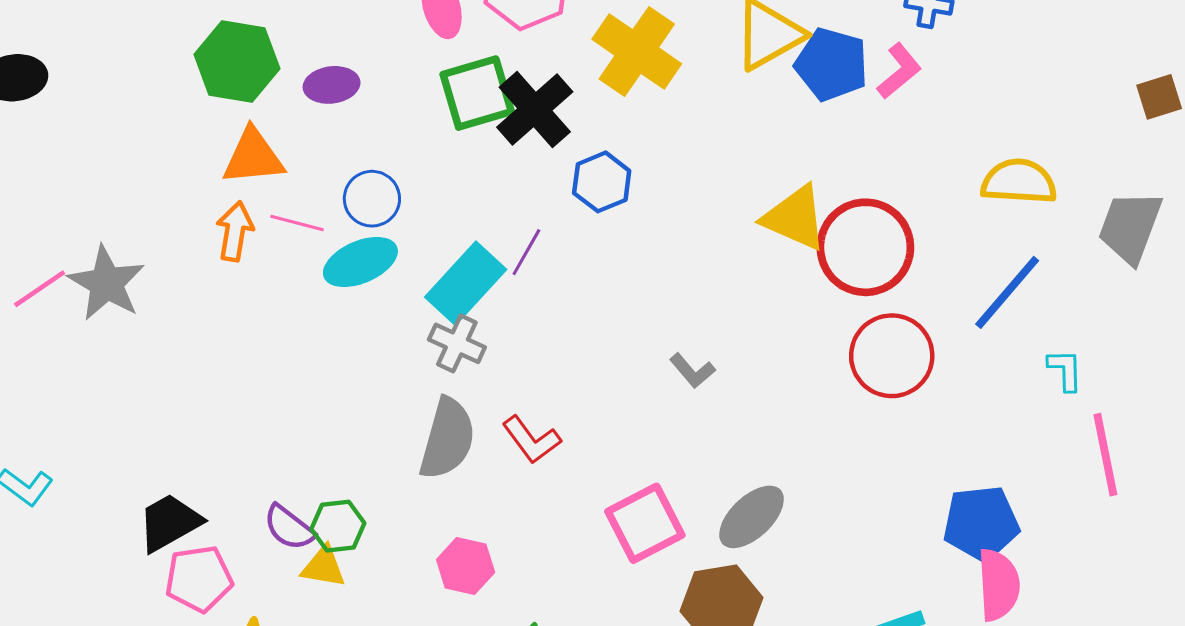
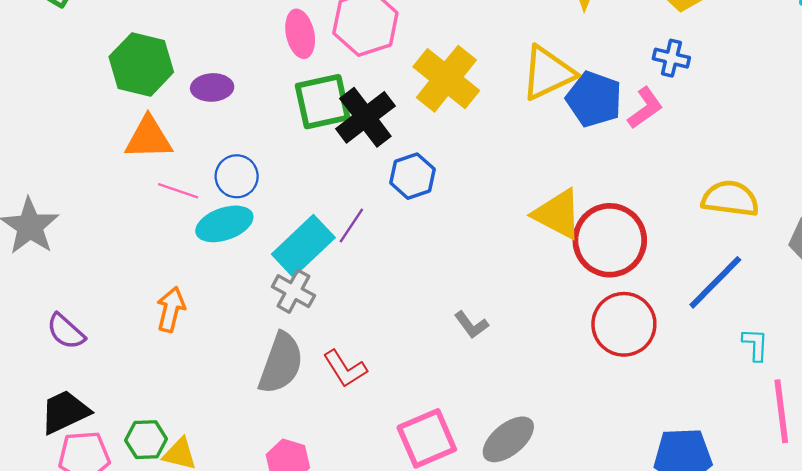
orange arrow: (235, 231) -> (171, 309), moved
green hexagon: (338, 526) -> (146, 440), moved
purple semicircle: (289, 528) -> (66, 331), moved

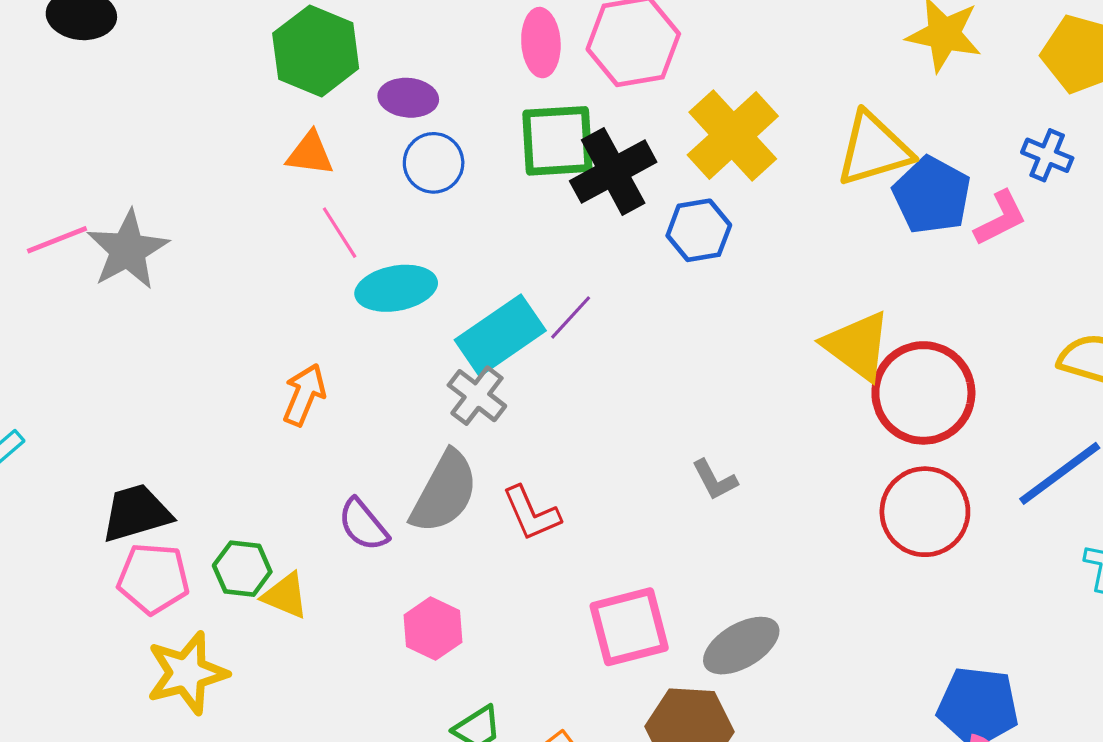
orange triangle: (149, 138) -> (310, 154), size x0.7
blue circle: (237, 176) -> (434, 163), moved
blue hexagon: (413, 176) -> (699, 230), moved
pink line: (178, 191) -> (340, 233), turned 30
purple semicircle: (66, 331) -> (363, 525), moved

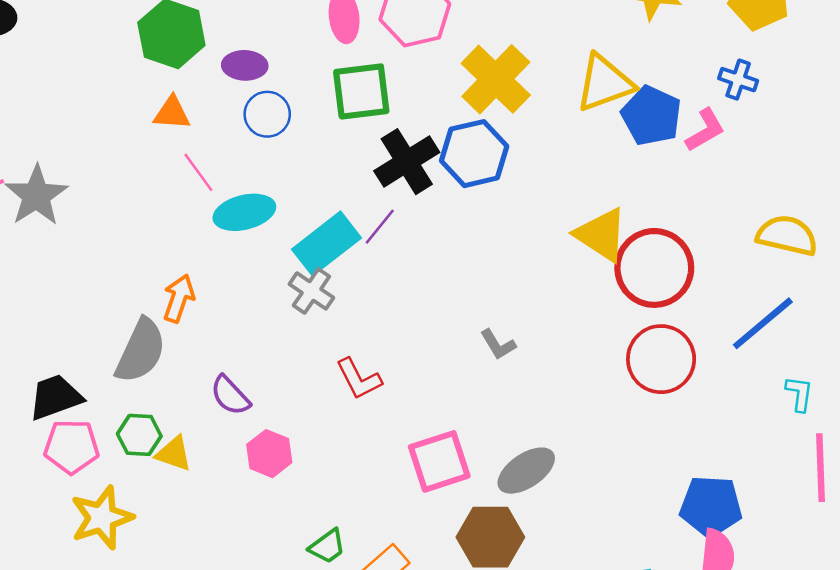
black cross: (613, 172) -> (407, 162), moved
blue hexagon: (699, 230) -> (474, 154), size x1.4
gray semicircle: (444, 492) -> (141, 351), moved
pink hexagon: (433, 629) -> (269, 454), moved

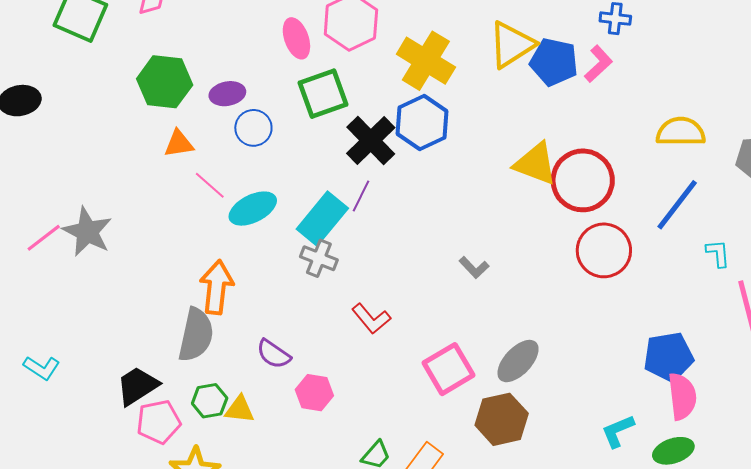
orange arrow: (179, 298) -> (217, 287), size x1.4

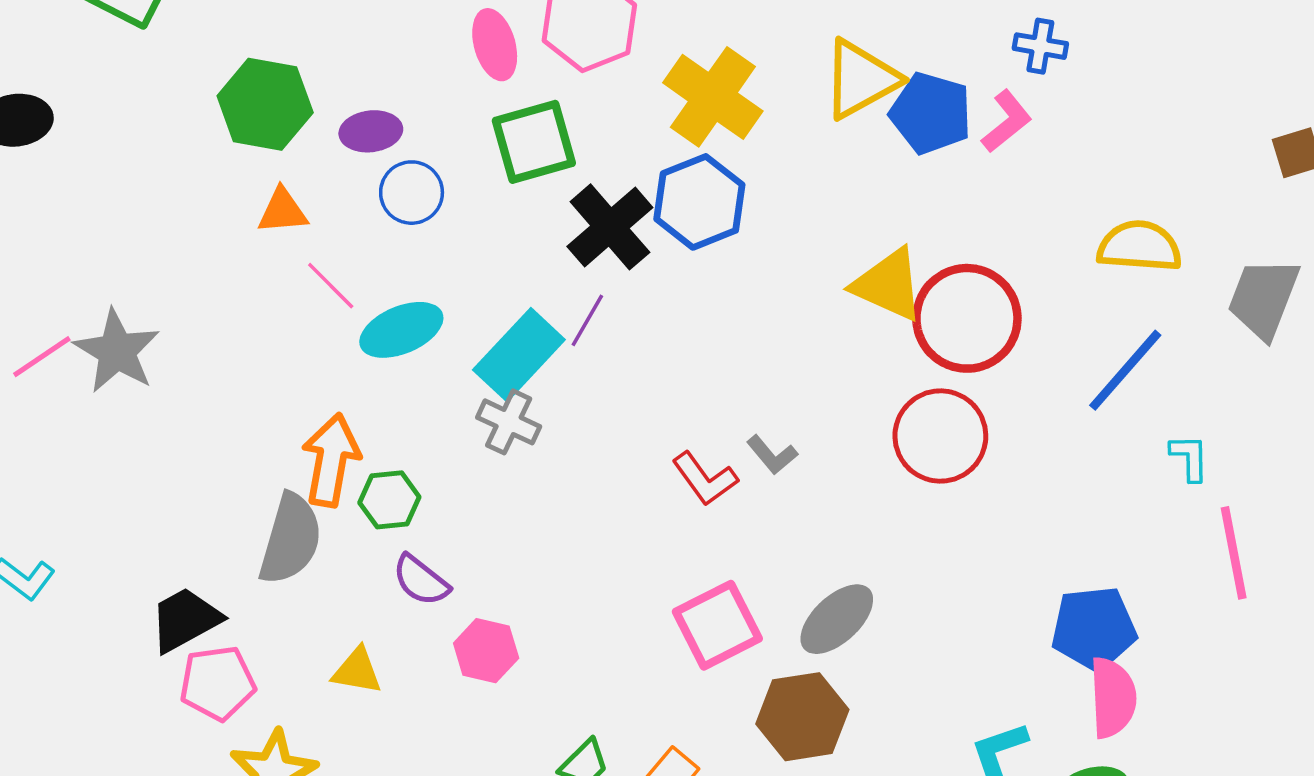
red circle: (604, 250) -> (940, 436), moved
red L-shape: (371, 319) -> (705, 479), moved
green hexagon: (210, 401) -> (389, 500), moved

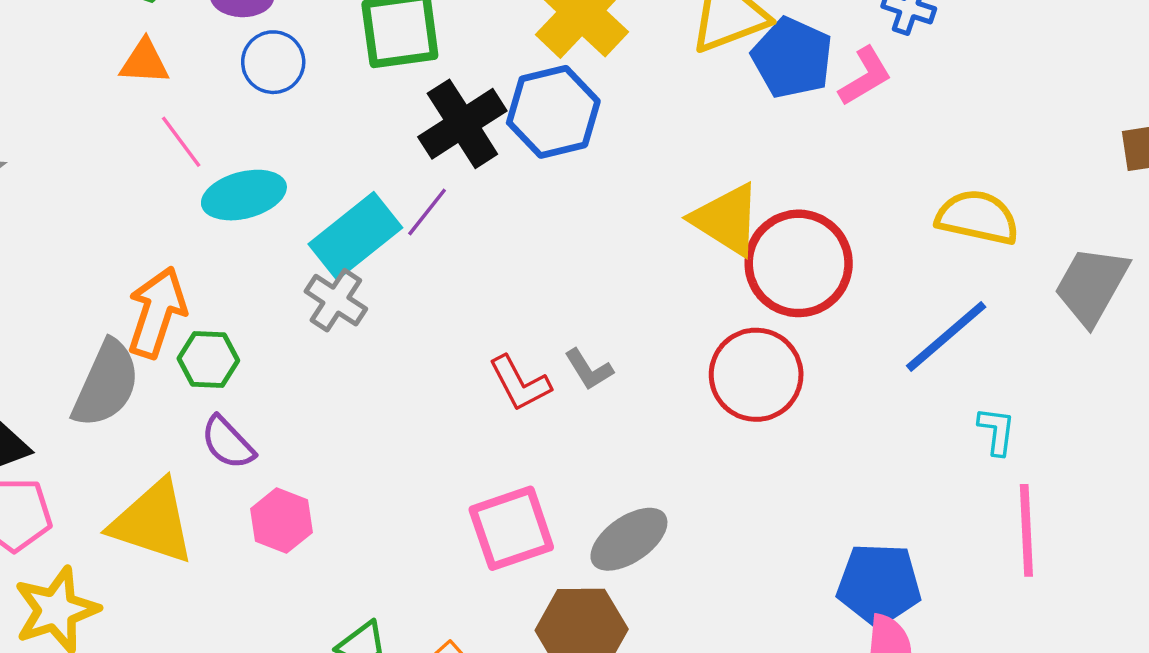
yellow triangle: (357, 671) -> (153, 522), size x1.8

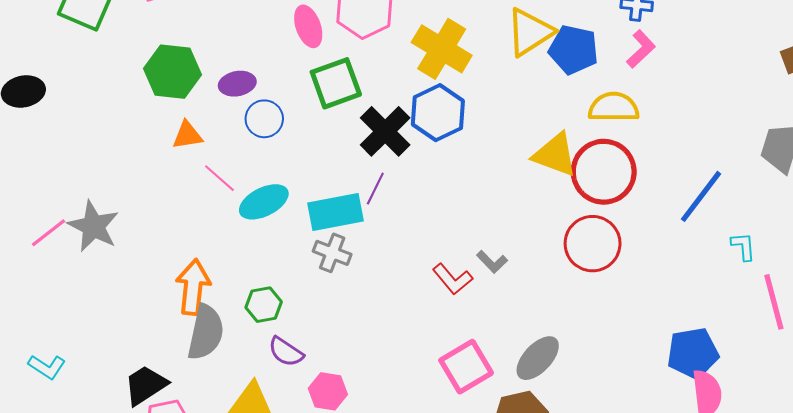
pink L-shape: (865, 76) -> (641, 49), moved
yellow semicircle: (977, 217) -> (614, 107), moved
cyan rectangle: (355, 236) -> (336, 212), turned 40
orange arrow: (157, 312) -> (193, 287), moved

